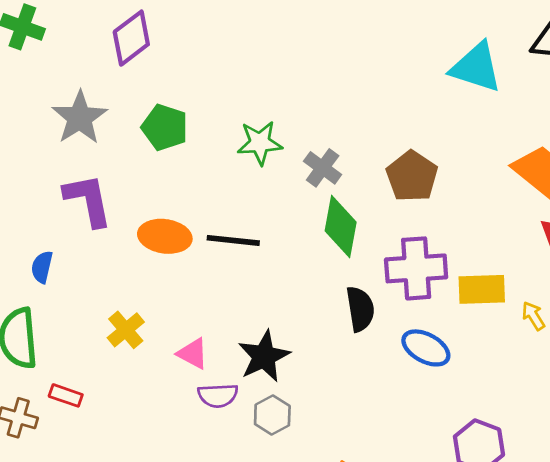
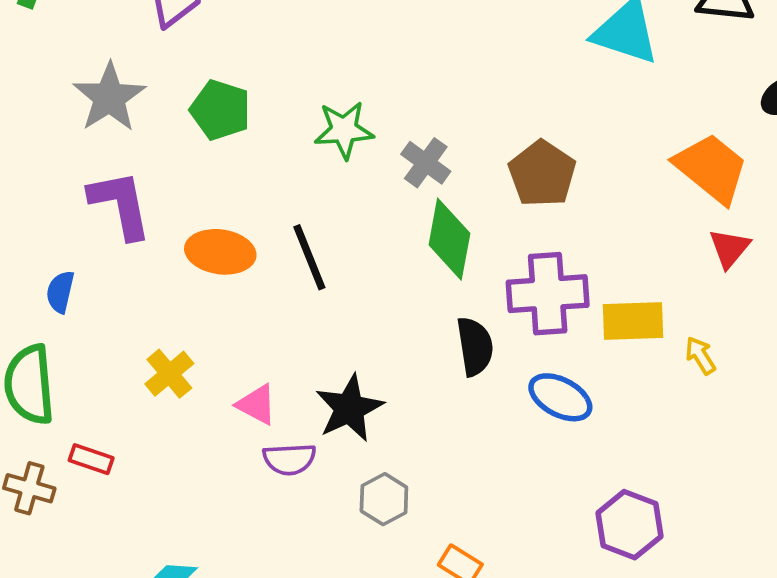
black line: (233, 240) -> (309, 257), turned 62
gray hexagon: (272, 415) -> (384, 499), moved

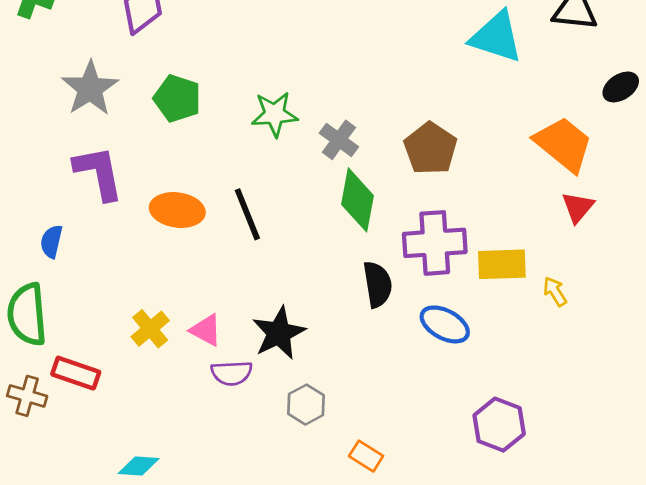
yellow cross: (169, 374) -> (150, 329), moved
red rectangle: (91, 459) -> (76, 373), size x1.4

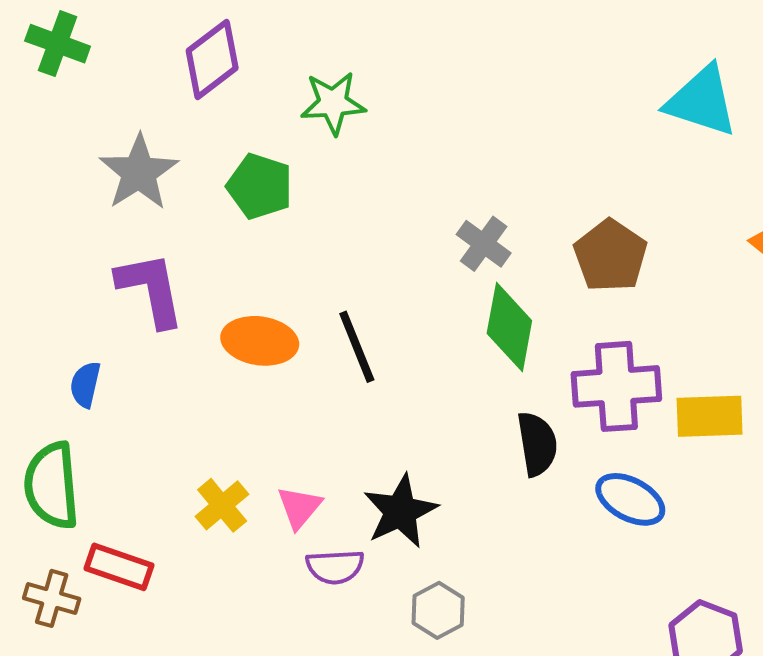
green star: (275, 114) -> (333, 103), moved
pink triangle: (206, 330) -> (299, 507), turned 42

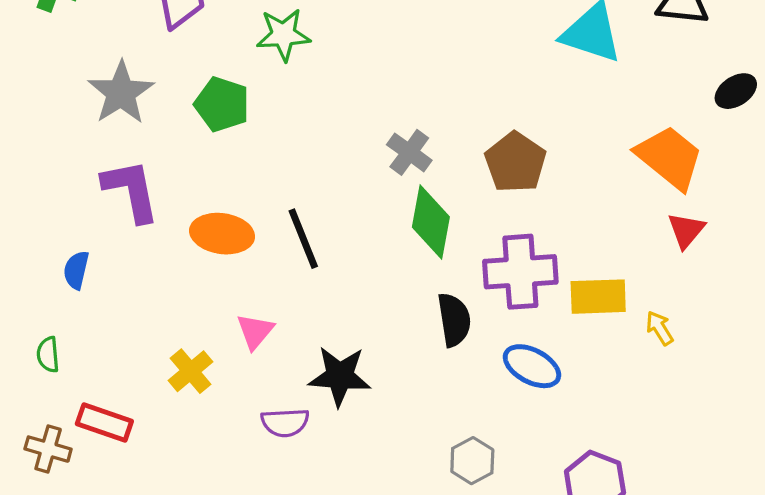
green semicircle: (52, 486) -> (48, 355), size x0.5
pink triangle: (299, 507) -> (255, 331), moved
black star: (400, 511) -> (340, 376), turned 30
gray hexagon: (438, 610) -> (472, 461), moved

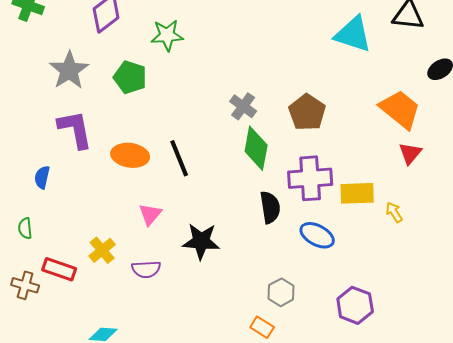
yellow cross: (191, 371) -> (102, 250), moved
purple semicircle: (285, 423) -> (146, 269), moved

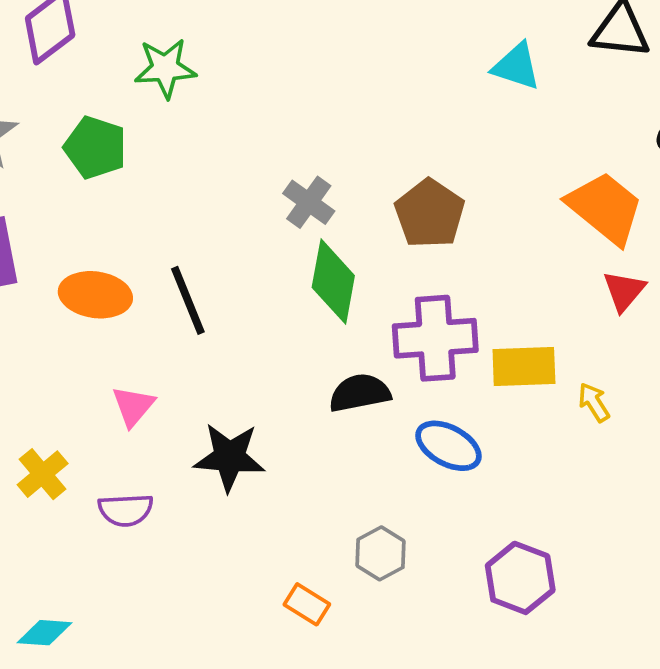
cyan triangle: (353, 34) -> (516, 66), size x0.7
black semicircle: (270, 207) -> (360, 393), turned -92
orange rectangle: (262, 327) -> (307, 604), moved

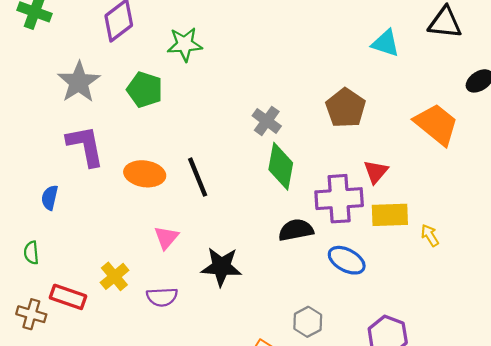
brown pentagon: (430, 214) -> (346, 108), moved
red triangle: (624, 291) -> (376, 172), moved

